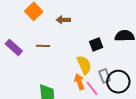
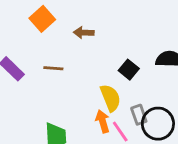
black square: (96, 44) -> (129, 70), turned -32

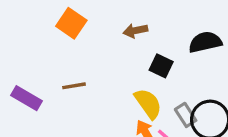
orange square: (42, 19) -> (71, 23), moved
brown arrow: (84, 33) -> (135, 31), moved

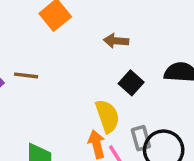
brown line: (74, 86) -> (26, 75), moved

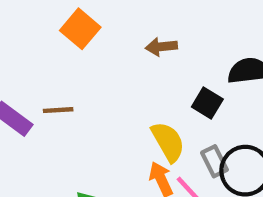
black square: (131, 83) -> (207, 103), moved

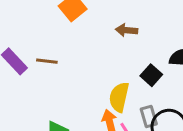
yellow semicircle: (168, 142) -> (119, 97), turned -148

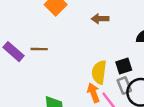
black square: (151, 75) -> (124, 66), moved, turned 35

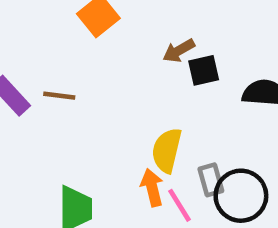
brown arrow: (100, 19) -> (179, 51), turned -35
black square: (124, 66) -> (204, 70), moved

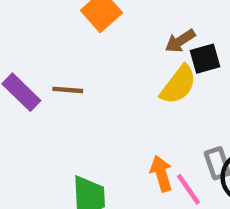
yellow semicircle: (167, 150) -> (178, 85), moved, turned -153

